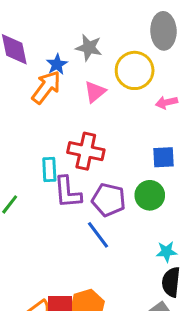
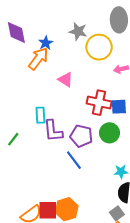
gray star: (89, 48) -> (78, 31), moved
pink triangle: (95, 92) -> (66, 80), moved, turned -49
red cross: (86, 151) -> (99, 103), moved

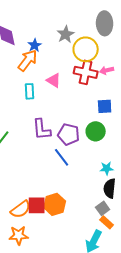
gray star: (78, 31) -> (66, 34), turned 30
red cross: (99, 103) -> (86, 72), moved
cyan rectangle: (40, 115) -> (30, 91), moved

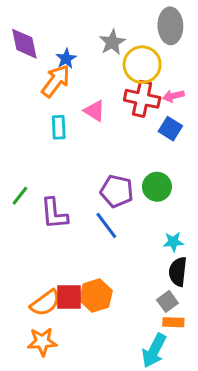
blue square: (105, 106) -> (170, 129), moved, turned 35
purple L-shape: (42, 129) -> (54, 214), moved
orange rectangle: (107, 222) -> (173, 322), turned -40

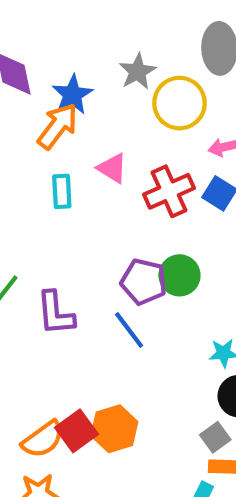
blue star: (66, 59) -> (72, 95), size x1.4
red cross: (142, 99) -> (169, 191), moved, turned -36
green circle: (157, 187) -> (179, 275), moved
red square: (69, 297) -> (77, 431), turned -36

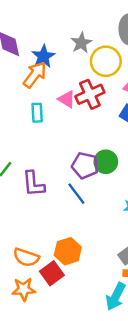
red cross: (169, 191) -> (90, 94), moved
red square: (77, 431) -> (52, 273), moved
orange semicircle: (43, 439) -> (26, 257), turned 55

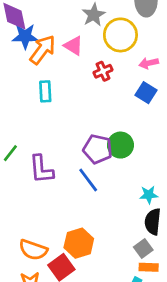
blue star: (43, 56) -> (25, 36), moved, turned 30
red cross: (90, 94) -> (103, 71), size x0.6
pink triangle: (67, 99) -> (73, 46), moved

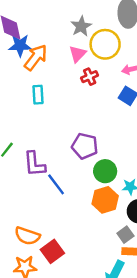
pink triangle: (73, 46) -> (78, 54), moved, turned 42
green circle: (120, 145) -> (105, 171), moved
blue line: (88, 180) -> (56, 184), moved
orange hexagon: (79, 243) -> (105, 200), moved

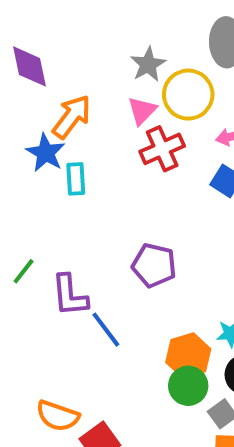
blue star: (20, 45) -> (46, 153), moved, turned 30
red cross: (90, 77) -> (162, 149), size x1.5
green circle: (105, 171) -> (188, 386), moved

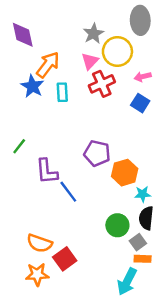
cyan rectangle: (76, 179) -> (62, 92), moved
green line: (24, 271) -> (19, 146), moved
orange hexagon: (188, 356) -> (125, 173), moved

